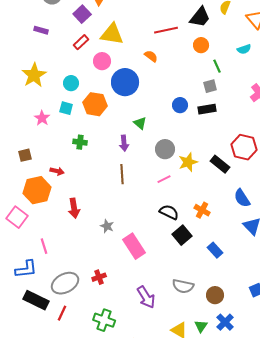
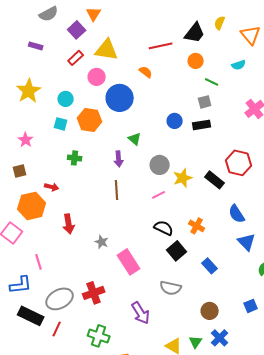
green line: (217, 66) -> (212, 82), turned -40
pink star: (42, 118) -> (26, 140), moved
red cross: (99, 277) -> (94, 293), size x1.5
gray semicircle: (183, 286) -> (171, 288), moved

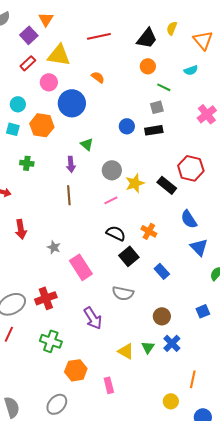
red line: (161, 46) -> (99, 36), moved

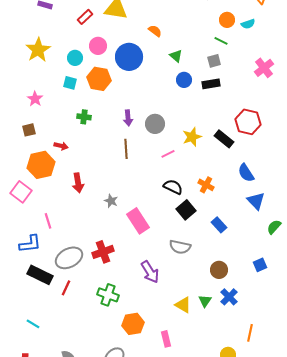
orange circle: (148, 66) -> (227, 20), moved
pink circle: (49, 82) -> (98, 46), moved
green triangle: (87, 144) -> (176, 56), moved
gray circle: (112, 170) -> (155, 124), moved

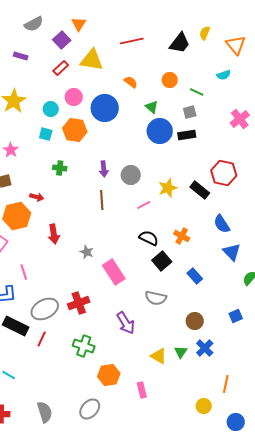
orange circle: (227, 20) -> (170, 80), moved
blue circle: (184, 80) -> (160, 131), size x1.6

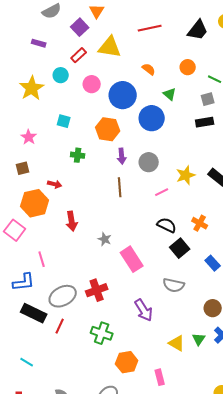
cyan circle: (51, 109) -> (61, 75), moved
orange hexagon: (75, 130) -> (108, 129), moved
blue circle: (160, 131) -> (152, 118), moved

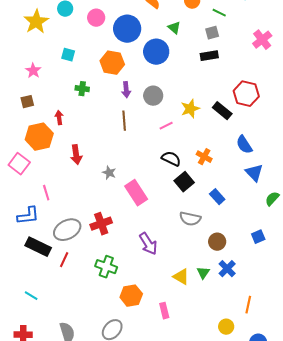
red arrow: (55, 184) -> (59, 118), turned -112
gray semicircle: (174, 285) -> (190, 219), moved

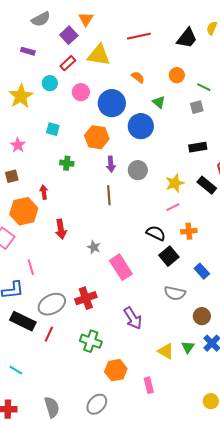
black rectangle: (209, 56) -> (198, 147), moved
pink line: (166, 126) -> (173, 207), moved
orange cross: (204, 157) -> (189, 231), turned -35

